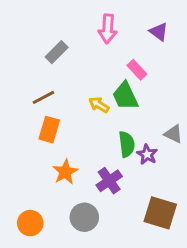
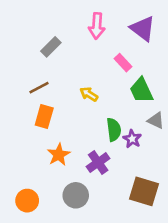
purple triangle: (159, 32) -> (143, 29), size x1.5
green trapezoid: (125, 96) -> (141, 90), moved

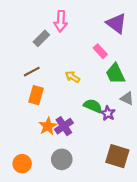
pink arrow: (97, 26) -> (61, 21), moved
green semicircle: (114, 130) -> (93, 106), turned -60
purple cross: (98, 162) -> (64, 126), moved

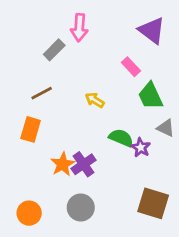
orange rectangle: (36, 95) -> (31, 129), moved

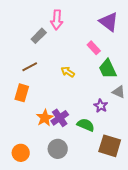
green semicircle: (121, 138) -> (86, 125), moved

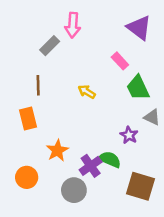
brown line: (30, 67) -> (38, 85), turned -63
orange rectangle: (22, 93) -> (28, 119), turned -30
purple cross: (60, 118) -> (91, 166), moved
orange circle: (21, 153) -> (27, 177), moved

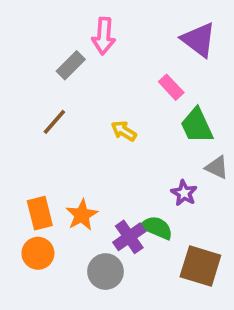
brown line: (38, 85) -> (54, 122), turned 42
orange rectangle: (28, 119) -> (40, 213), moved

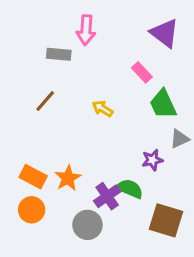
gray rectangle: (71, 65) -> (59, 54), turned 50
gray triangle: (217, 167) -> (180, 139), turned -50
purple star: (184, 193) -> (152, 160), turned 30
orange rectangle: (40, 213) -> (33, 177), turned -48

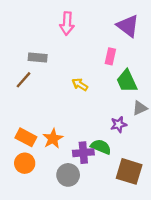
gray rectangle: (59, 54) -> (38, 58), moved
pink rectangle: (142, 72) -> (110, 56), turned 56
brown line: (45, 101) -> (23, 80), moved
purple cross: (107, 196) -> (83, 153), turned 30

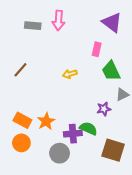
gray rectangle: (38, 58) -> (33, 26), moved
yellow arrow: (80, 85) -> (70, 74), turned -48

